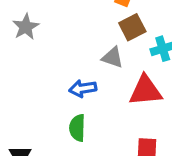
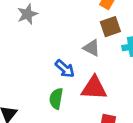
blue arrow: (83, 89) -> (65, 69), turned -138
red triangle: (146, 91) -> (94, 88), moved

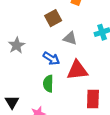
gray star: (27, 14) -> (17, 45), moved
brown square: (110, 27) -> (53, 18), moved

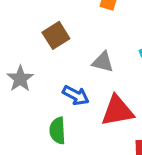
brown square: (53, 18) -> (56, 35), moved
green semicircle: (48, 84) -> (58, 131), moved

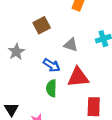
green semicircle: (58, 131) -> (51, 88), moved

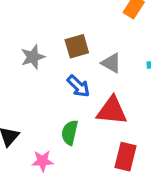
brown square: (42, 25) -> (77, 46), moved
green semicircle: (51, 88) -> (70, 133), moved

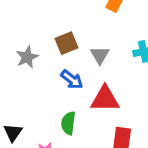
gray triangle: (111, 63) -> (100, 55), turned 36

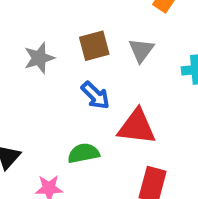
gray triangle: (100, 55) -> (141, 50), moved
green semicircle: (68, 123) -> (84, 153), turned 65

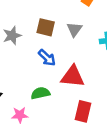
brown square: (94, 46) -> (46, 27), turned 30

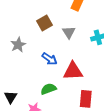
brown square: (46, 27) -> (44, 23), moved, turned -35

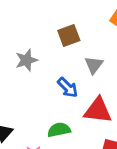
gray triangle: (69, 32) -> (94, 65), moved

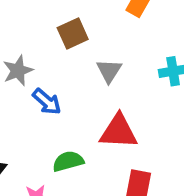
blue arrow: (68, 87) -> (47, 102), moved

